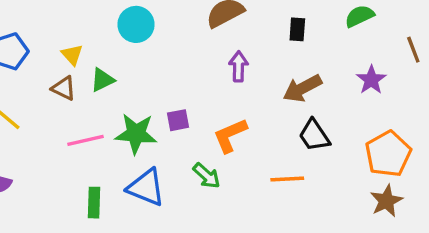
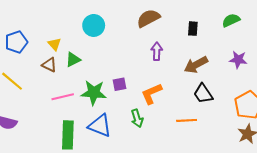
purple star: (371, 80) -> (238, 60), turned -30
green arrow: (207, 176) -> (137, 118), turned 30
green rectangle: (94, 203) -> (68, 135), size x1.5

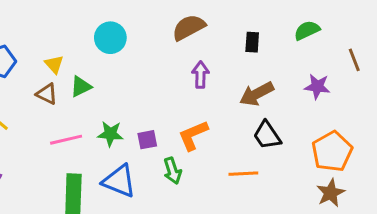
purple square: (119, 84) -> (147, 140), moved
green star: (94, 93) -> (110, 134), size x0.7

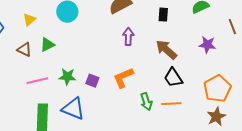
yellow triangle: (54, 64) -> (29, 20), moved, turned 32
brown arrow: (257, 94) -> (166, 50), turned 70
purple square: (147, 140) -> (92, 81), turned 32
green arrow: (172, 171) -> (146, 102), moved
orange line: (243, 174) -> (171, 104), moved

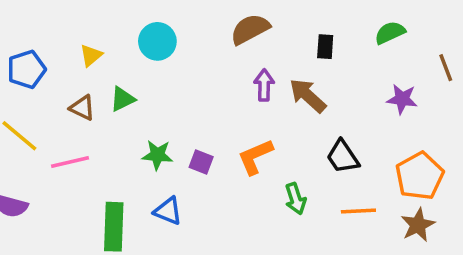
brown arrow: (166, 50) -> (308, 96), moved
pink line: (37, 81) -> (70, 162), moved
orange line: (171, 104) -> (358, 211), moved
blue triangle: (73, 109) -> (168, 211), size x0.7

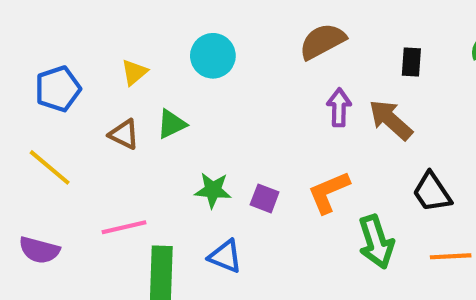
pink line: (70, 162) -> (124, 227), moved
green arrow: (295, 199) -> (376, 242), size x1.4

